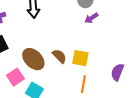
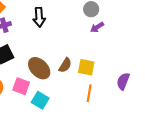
brown semicircle: (59, 56) -> (65, 65), turned 77
pink square: (15, 77) -> (21, 86), turned -36

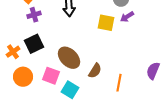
brown semicircle: (65, 65) -> (95, 71), moved
yellow square: (86, 67) -> (106, 23), moved

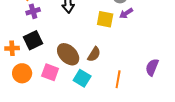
orange cross: (13, 52) -> (12, 48), turned 32
brown semicircle: (95, 71) -> (94, 54), moved
cyan square: (70, 90) -> (82, 78), moved

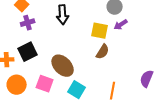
brown semicircle: (94, 54) -> (103, 52), moved

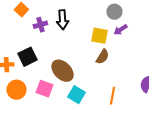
purple cross: (28, 23) -> (40, 25), moved

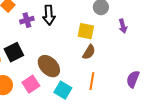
purple arrow: (120, 30) -> (123, 26), moved, turned -72
pink square: (44, 89) -> (31, 84), turned 36
orange line: (112, 96) -> (92, 81), moved

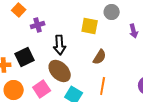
black arrow: (49, 15) -> (60, 45), moved
yellow square: (86, 31) -> (90, 26), moved

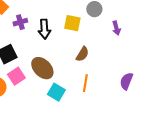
black arrow: (60, 45) -> (44, 29), moved
pink square: (42, 89) -> (16, 76), moved

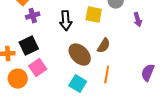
purple cross: (20, 22) -> (33, 16), moved
brown ellipse: (42, 68) -> (80, 55), moved

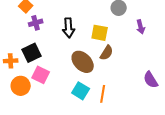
yellow square: (94, 15) -> (100, 33), moved
pink square: (38, 68) -> (41, 75), turned -30
purple semicircle: (148, 73) -> (151, 80), turned -54
orange line: (107, 75) -> (103, 94), moved

